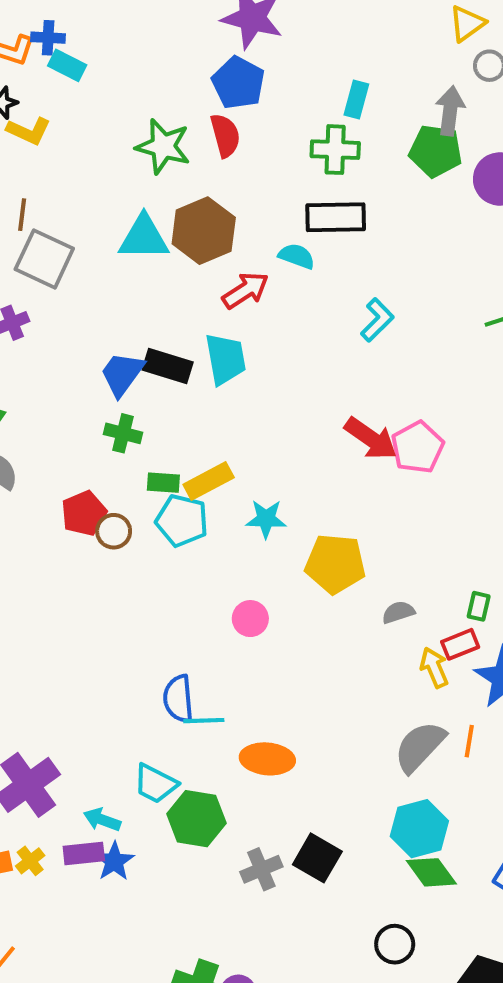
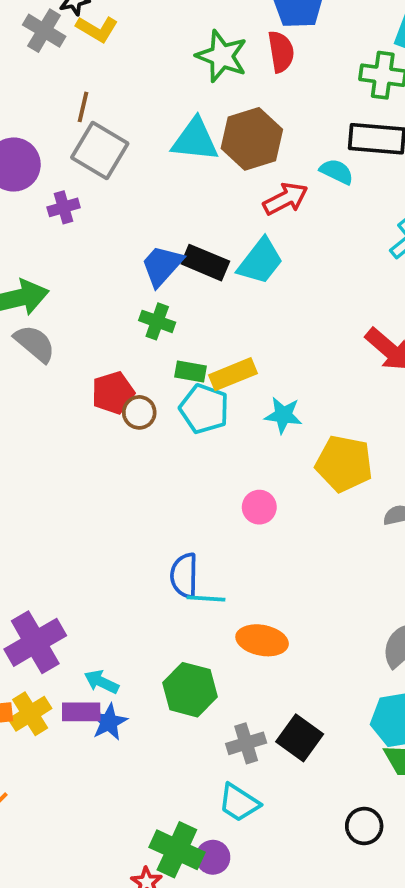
cyan trapezoid: (225, 359) -> (260, 261), turned 42
cyan trapezoid: (155, 784) -> (239, 803), moved
yellow cross: (30, 861) -> (30, 714), size x1.5

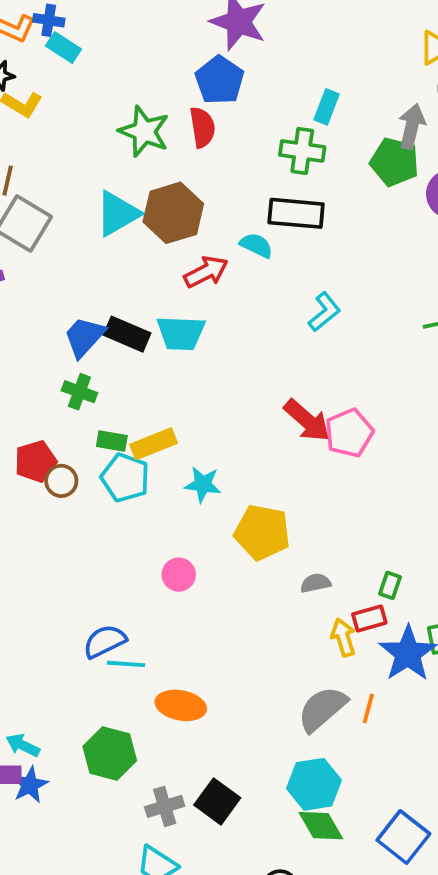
cyan triangle: (195, 140) -> (118, 214), turned -36
cyan trapezoid: (260, 261) -> (181, 333), turned 54
blue semicircle: (184, 576) -> (105, 641), turned 63

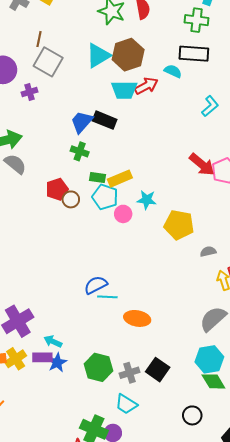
cyan trapezoid: (181, 333) -> (124, 90), moved
pink circle: (179, 575) -> (123, 214), moved
green hexagon: (110, 754) -> (98, 367), moved

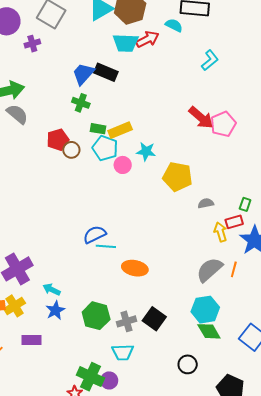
purple rectangle: (42, 357) -> (31, 340), moved
cyan trapezoid: (126, 404) -> (123, 352), turned -35

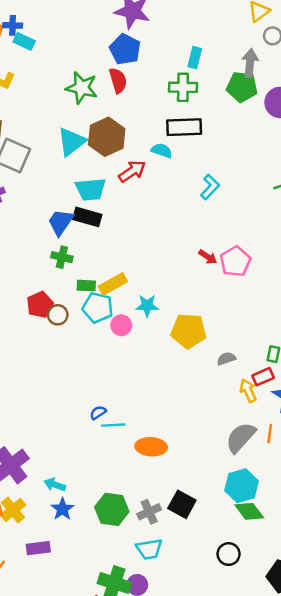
cyan trapezoid: (126, 43) -> (91, 189), moved
red arrow: (201, 118) -> (208, 257), size x0.6
blue semicircle: (95, 234) -> (98, 413), size x0.6

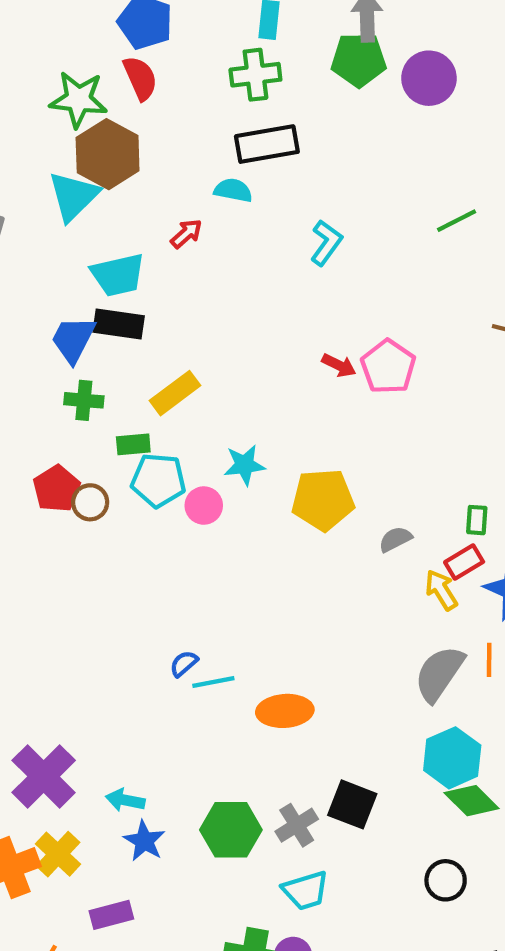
brown hexagon: (107, 137) -> (108, 154), moved
red arrow: (132, 171) -> (186, 234), size x0.7
yellow rectangle: (113, 284) -> (175, 393), moved

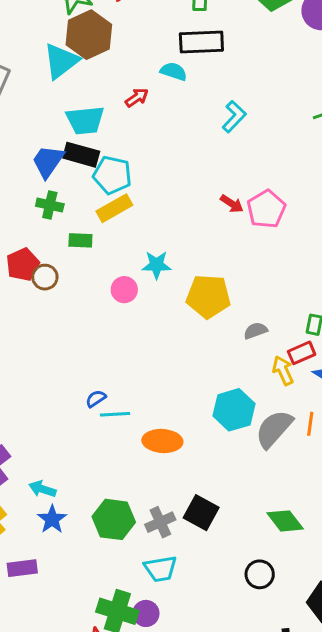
cyan pentagon: (158, 480) -> (112, 175), moved
cyan hexagon: (452, 758) -> (234, 410), moved

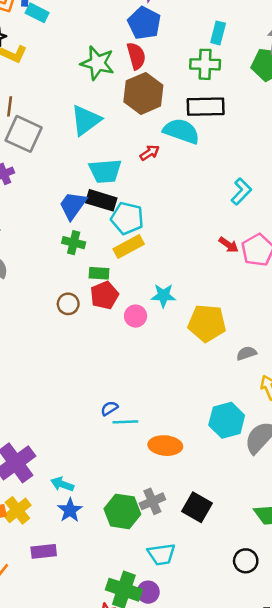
brown hexagon: (89, 35) -> (143, 93), moved
cyan semicircle: (174, 71) -> (181, 131), size x1.6
cyan L-shape: (234, 117) -> (241, 192), moved
red pentagon: (23, 264) -> (104, 295), moved
gray cross: (160, 522) -> (152, 501), moved

